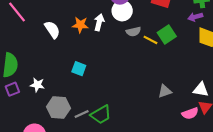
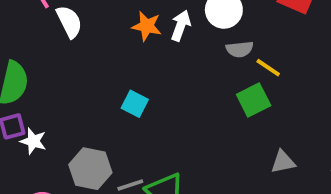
white semicircle: (52, 30) -> (69, 22), moved
green square: (167, 35) -> (254, 100), moved
white star: (37, 85) -> (33, 141), moved

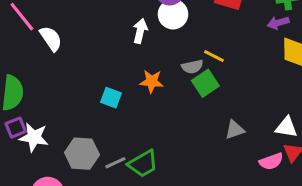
orange star: (147, 26) -> (152, 81), moved
gray semicircle: (240, 49) -> (192, 67), moved
white star: (33, 141) -> (34, 137), size x1.4

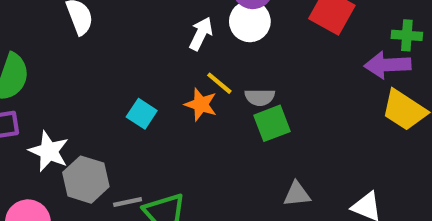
purple arrow: (278, 23) -> (388, 65), size x1.5
yellow line: (214, 56) -> (219, 83), moved
white star: (34, 137) -> (49, 151), moved

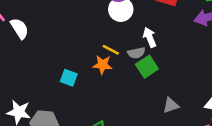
white arrow: (201, 34) -> (150, 37), moved, turned -36

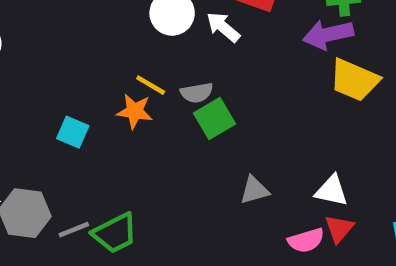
white arrow: (150, 37) -> (223, 27), moved, turned -30

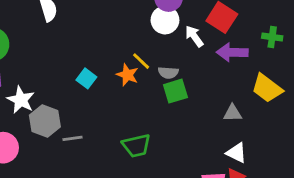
purple arrow: (328, 34) -> (232, 52), moved
gray triangle: (254, 190) -> (233, 113), moved
green trapezoid: (115, 233) -> (136, 146), moved

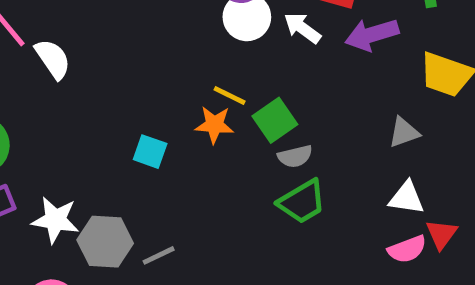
gray semicircle: (168, 73) -> (295, 156), moved
green square: (175, 91) -> (275, 120), moved
green trapezoid: (136, 146) -> (302, 202), moved
white triangle: (236, 153) -> (407, 198), moved

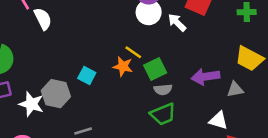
purple arrow: (372, 35) -> (205, 77), moved
gray triangle: (404, 132) -> (235, 89), moved
gray hexagon: (105, 242) -> (56, 94), moved

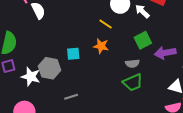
yellow line: (133, 52) -> (106, 24), moved
green square: (155, 69) -> (143, 40), moved
cyan square: (87, 76) -> (73, 54), turned -32

